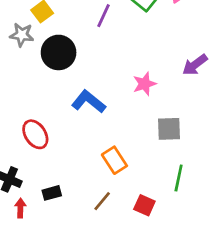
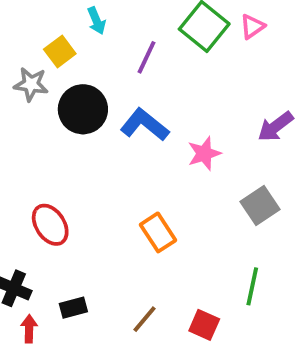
blue L-shape: (89, 102) -> (145, 125), moved
gray square: (169, 129) -> (260, 206), moved, turned -32
orange rectangle: (114, 160) -> (158, 232), moved

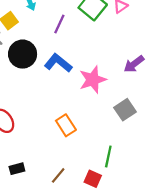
pink star: (204, 154) -> (93, 80), size x1.4
green line: (252, 286) -> (108, 156), moved

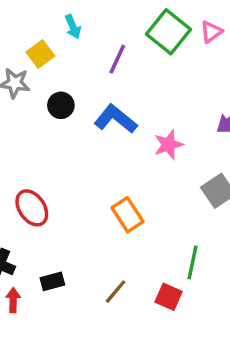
black circle: (23, 54) -> (61, 105), size x0.6
pink star: (93, 80) -> (169, 145), size x0.7

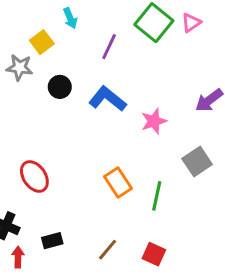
green line: (193, 263) -> (157, 196), moved

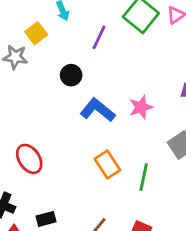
black circle: (60, 87) -> (71, 75), moved
blue L-shape: (108, 99) -> (98, 110), moved

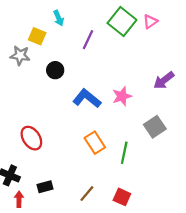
yellow square: (36, 33) -> (37, 36), turned -30
black circle: (71, 75) -> (55, 70), moved

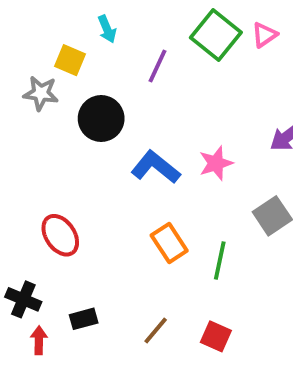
black circle: (55, 70) -> (101, 119), size x1.5

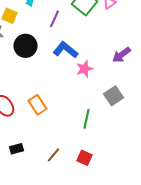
blue L-shape: (156, 167) -> (66, 50), moved
orange rectangle: (169, 243) -> (38, 105), moved

